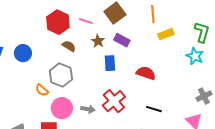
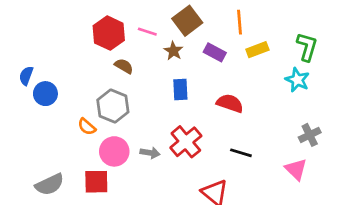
purple rectangle: (122, 40) -> (215, 52), moved
brown star: (98, 41) -> (173, 51), moved
blue circle: (23, 53) -> (45, 94), moved

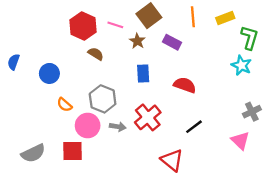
yellow rectangle: (257, 50) -> (225, 18), moved
blue circle: (45, 94) -> (49, 73), moved
gray hexagon: (113, 106) -> (103, 99), moved
black line: (241, 153) -> (194, 127), turned -54

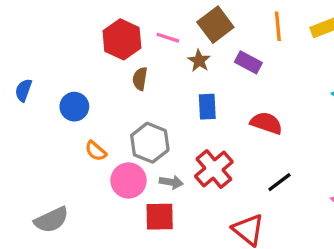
brown semicircle: (96, 54) -> (140, 79), turned -112
red square: (73, 151) -> (160, 217), moved

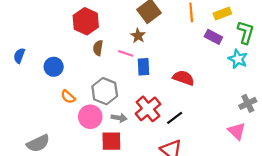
pink line: (168, 38) -> (126, 53), moved
purple rectangle: (248, 62) -> (213, 37), moved
black line: (279, 182) -> (175, 118), moved

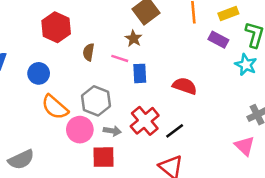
red hexagon: (86, 21) -> (56, 27), moved
orange semicircle: (68, 97) -> (55, 107), size x1.6

